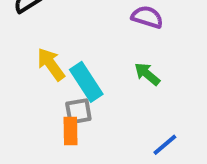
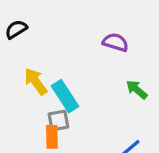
green arrow: (147, 74) -> (137, 90), moved

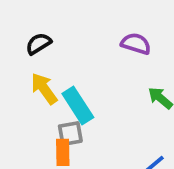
black semicircle: (16, 29) -> (38, 44), moved

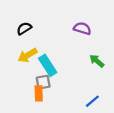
yellow arrow: (44, 89) -> (27, 55), turned -84

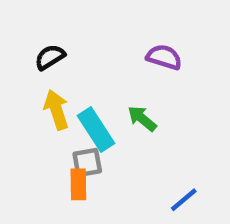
yellow arrow: (27, 55) -> (56, 110), turned 102
green arrow: (97, 61) -> (142, 119), moved

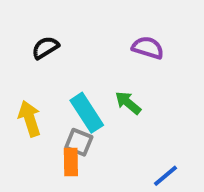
yellow arrow: (56, 110) -> (30, 119), moved
gray square: (87, 162) -> (79, 142), turned 32

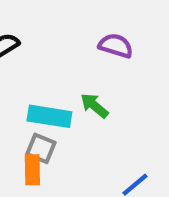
cyan rectangle: (87, 113) -> (49, 116), turned -48

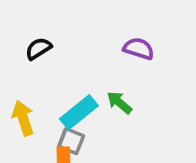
cyan rectangle: (49, 116) -> (79, 112), turned -48

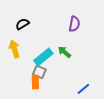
purple semicircle: (139, 49) -> (74, 24), turned 84
yellow arrow: (23, 118) -> (14, 49), moved

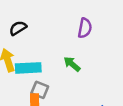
cyan rectangle: (43, 57) -> (28, 68), moved, turned 36

